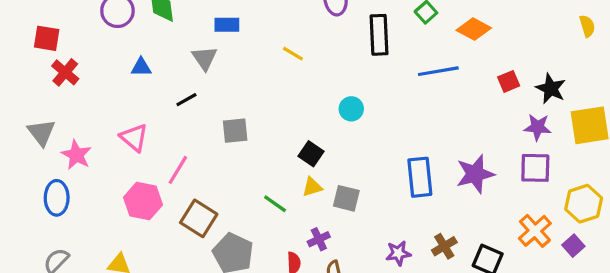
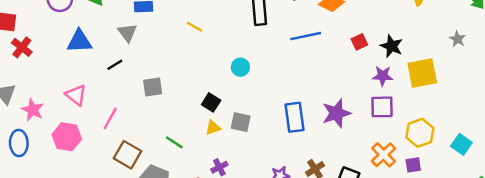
blue triangle: (141, 67) -> (79, 41), size x1.6
gray square: (346, 198) -> (241, 122), moved
pink hexagon: (143, 201) -> (67, 137), moved
green line: (275, 204) -> (174, 142), moved
purple square: (573, 246) -> (413, 165), turned 35

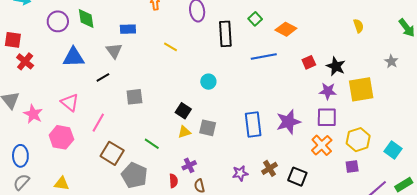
blue ellipse: (19, 143) -> (20, 156), moved
orange cross: (383, 155) -> (322, 145), moved

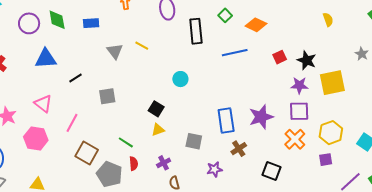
blue rectangle: (128, 29) -> (91, 23), moved
gray triangle: (114, 51) -> (115, 51), moved
gray square: (208, 128) -> (194, 141), moved
brown cross: (270, 168) -> (239, 149), moved
red semicircle: (173, 181) -> (134, 164), moved

